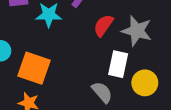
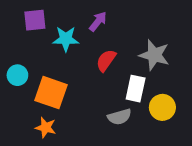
red semicircle: (103, 25) -> (106, 60), moved
gray semicircle: (102, 92) -> (119, 117), turned 115

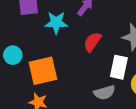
orange square: (51, 93) -> (43, 71), turned -32

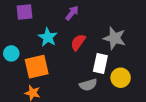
cyan star: (56, 23) -> (48, 37), moved, turned 30

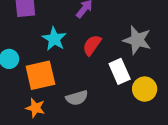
white rectangle: (100, 64) -> (120, 71), turned -36
gray semicircle: (88, 85) -> (77, 98), moved

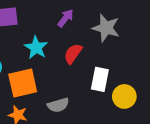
gray star: (137, 40) -> (106, 28), moved
white rectangle: (120, 71) -> (100, 79), turned 35

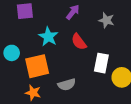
gray star: (106, 28) -> (106, 20), size x0.7
red semicircle: (73, 54) -> (79, 42), turned -72

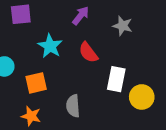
orange square: (37, 66) -> (36, 83), size x0.7
gray semicircle: (67, 85) -> (73, 106), turned 102

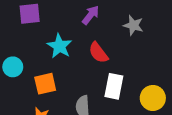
white rectangle: (116, 79) -> (114, 86), moved

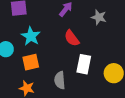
cyan star: (59, 46) -> (31, 36), moved

